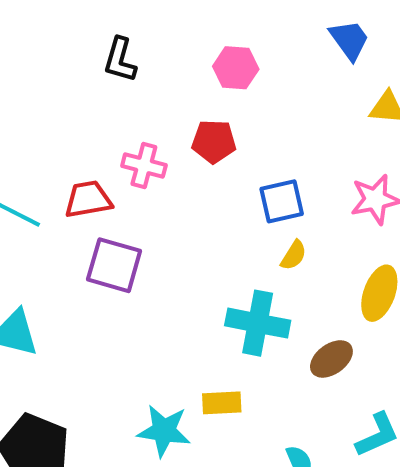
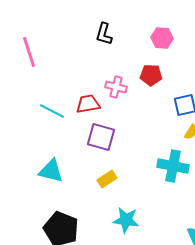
yellow rectangle: (222, 403) -> (107, 179), moved, turned -30

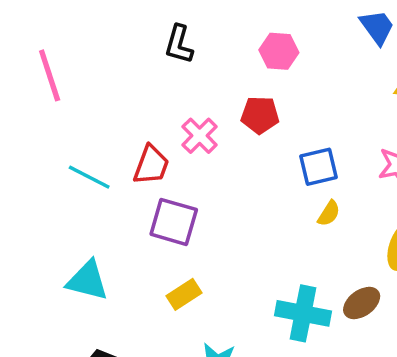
pink cross: (116, 87) -> (200, 136), turned 30
red trapezoid: (88, 104) -> (151, 165), turned 120
cyan cross: (173, 166) -> (303, 313), moved

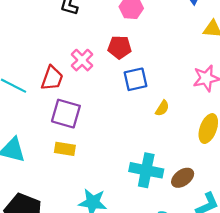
blue square: (319, 167) -> (136, 79), moved
yellow rectangle: (184, 294) -> (65, 149), moved, turned 42
brown ellipse: (362, 303) -> (183, 178), moved

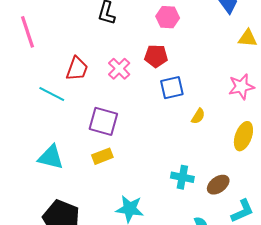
red trapezoid: (52, 78) -> (77, 69), moved
yellow rectangle: (65, 149) -> (102, 156), turned -30
cyan cross: (146, 170) -> (182, 177), size x0.7

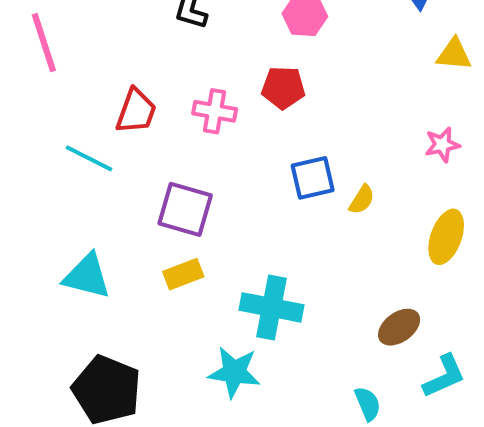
pink cross: (119, 69) -> (215, 111), turned -35
pink star: (241, 87) -> (442, 145), size x0.7
blue square: (172, 88) -> (313, 178), moved
cyan cross: (182, 177) -> (271, 307), moved, size x1.4

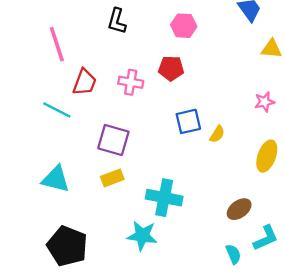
pink line: (44, 43) -> (57, 44), moved
cyan semicircle: (368, 404) -> (233, 254), moved

